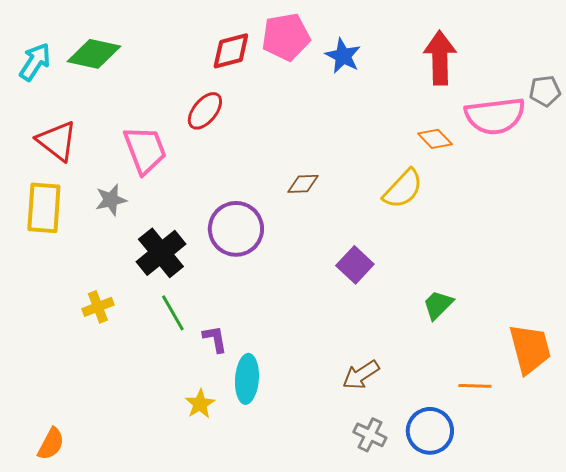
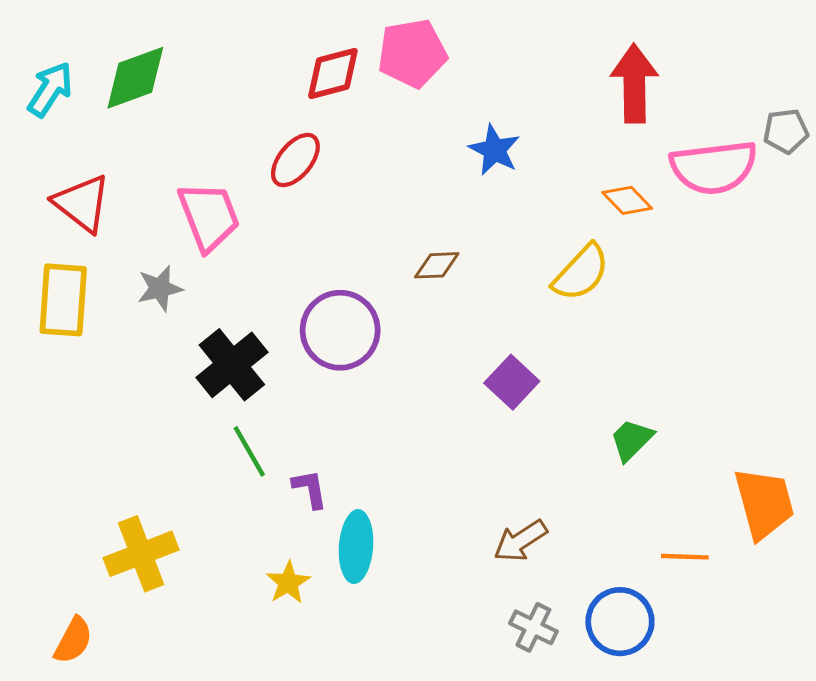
green diamond: (94, 54) -> (135, 78), turned -32
blue star: (343, 56) -> (494, 150), moved
yellow cross: (98, 307) -> (141, 554), moved, size x1.6

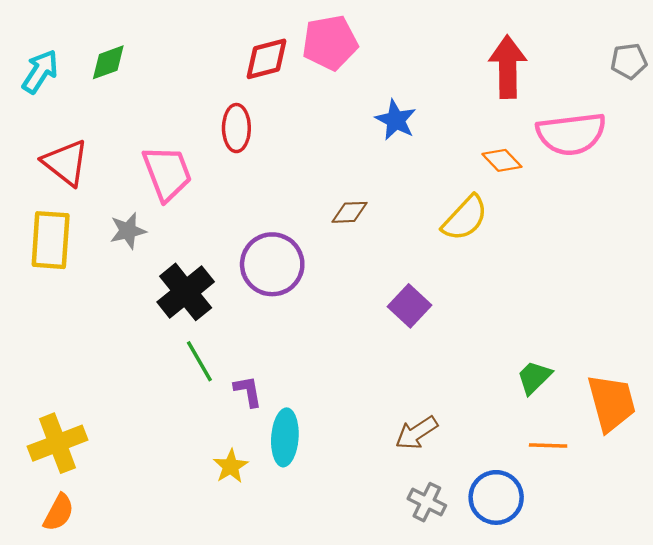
green diamond: (135, 78) -> (108, 62), size x0.7
gray pentagon: (786, 131) -> (629, 61), moved
red ellipse: (295, 160) -> (236, 128), turned -39
green trapezoid: (631, 440) -> (534, 377), moved
yellow cross: (141, 554) -> (57, 443), moved

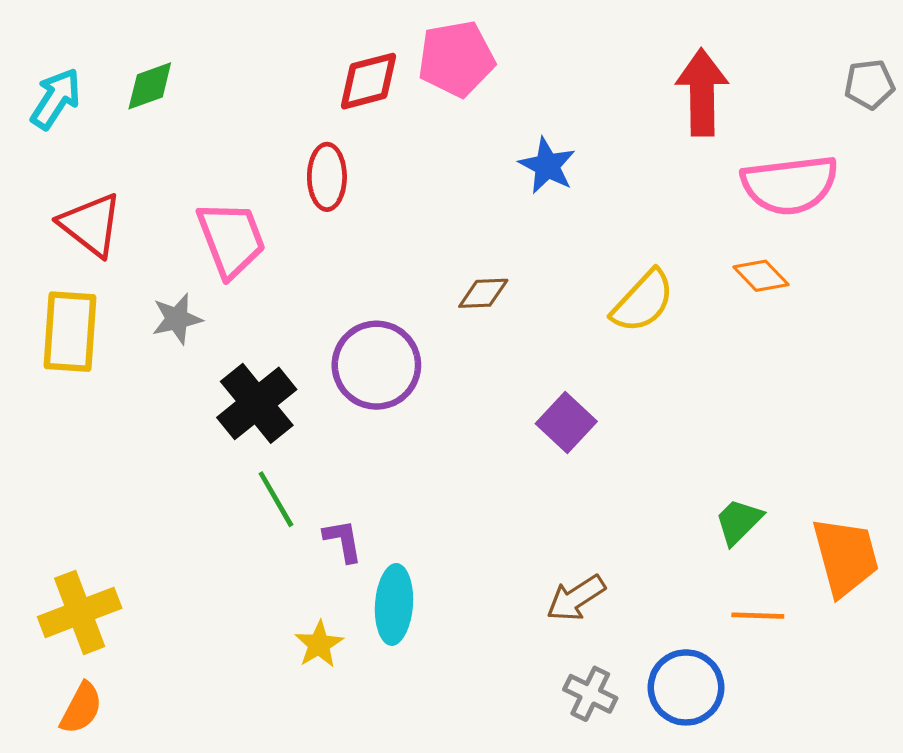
orange diamond: (502, 160) -> (761, 276), moved

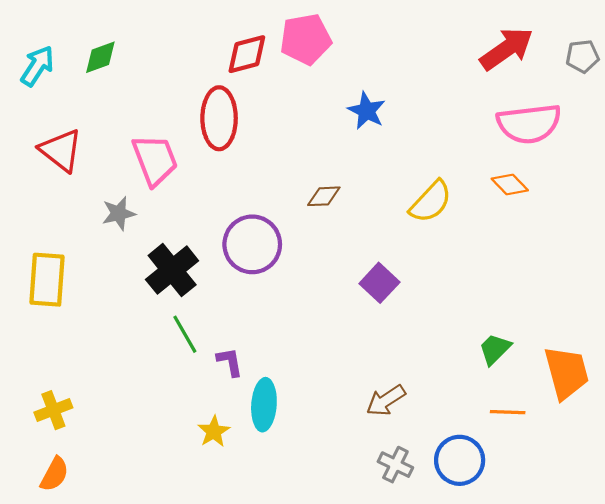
red arrow: (702, 92) -> (507, 49), moved, turned 56
red ellipse: (327, 177) -> (219, 118), size x1.4
yellow rectangle: (70, 332) -> (47, 280), moved
yellow cross: (80, 612) -> (53, 410), size x0.7

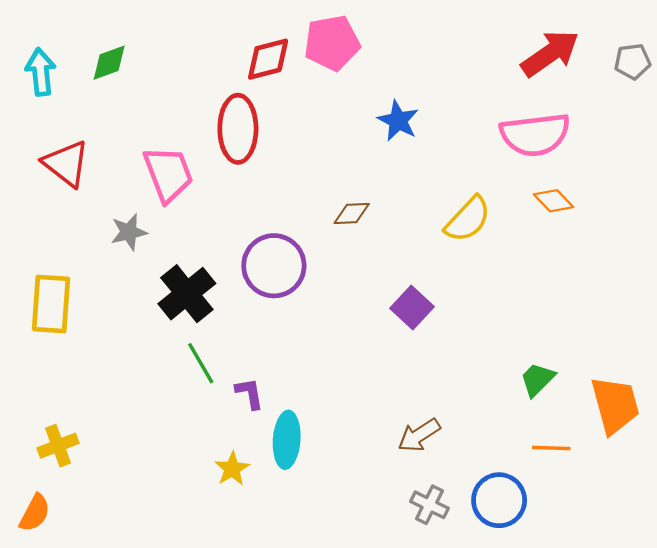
cyan arrow: (37, 66) -> (41, 72), turned -39
pink semicircle: (529, 124) -> (535, 135), moved
orange semicircle: (54, 474) -> (35, 513), moved

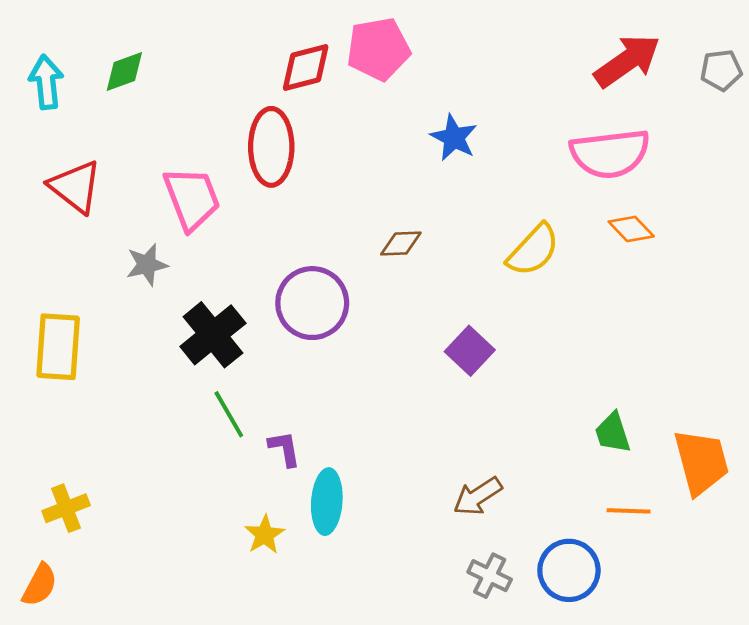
green trapezoid: (537, 379) -> (613, 433), turned -63

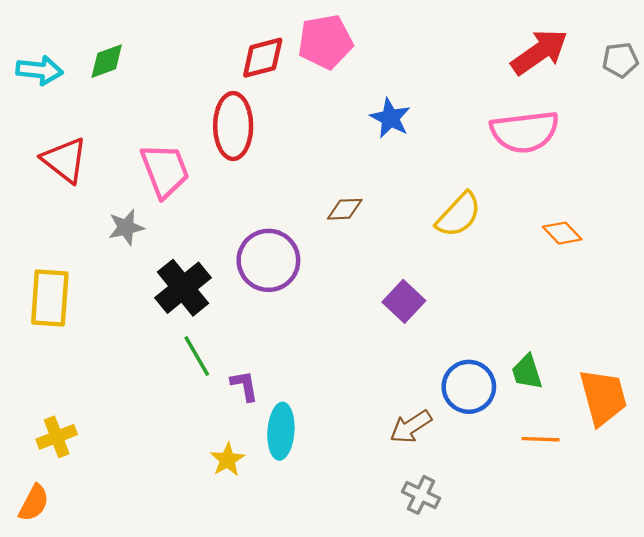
cyan arrow: (46, 82) -> (40, 70), turned 102
orange diamond: (631, 229) -> (562, 233), moved
blue circle: (569, 570) -> (469, 387), moved

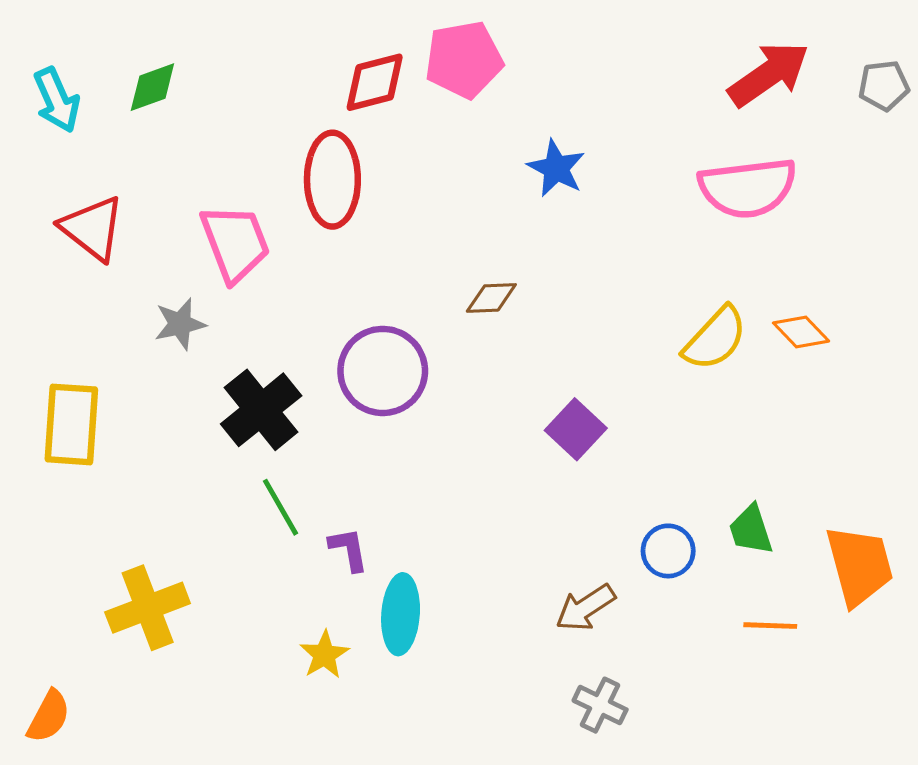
cyan arrow: (40, 70) -> (57, 100), turned 60
yellow semicircle: (459, 215) -> (715, 339), moved
blue circle: (469, 387) -> (668, 551), size x0.7
yellow cross: (57, 437) -> (148, 608), moved, size x1.4

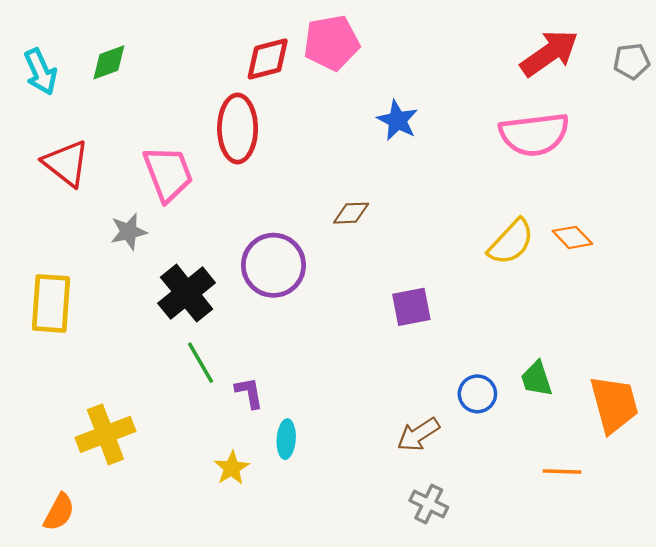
purple square: (576, 429) -> (411, 307), turned 36
cyan ellipse: (401, 614) -> (286, 439), size x0.7
orange line: (770, 626) -> (562, 472), moved
orange semicircle: (49, 716) -> (59, 512), moved

